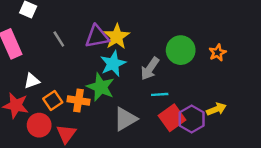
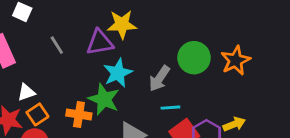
yellow star: (117, 37) -> (122, 24), moved, turned 30
orange star: (218, 53) -> (236, 60), size x1.5
orange square: (53, 101) -> (37, 114), moved

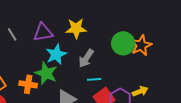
yellow star: (122, 24) -> (76, 28), moved
green circle: (194, 58) -> (123, 43), moved

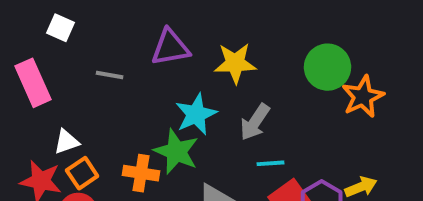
purple triangle: (43, 32) -> (170, 47), moved
gray line: (12, 34) -> (110, 75), turned -48
green circle: (123, 43) -> (327, 67), moved

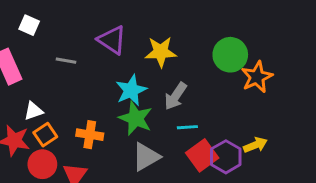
purple triangle: (170, 47) -> (112, 40), turned 44
green star: (176, 152) -> (136, 118), moved

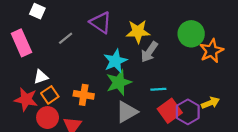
gray line: (66, 61) -> (66, 38), turned -49
gray arrow: (176, 96) -> (149, 52), moved
green star: (136, 118) -> (119, 82), turned 30

